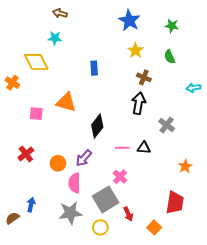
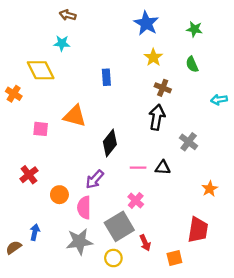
orange circle: (58, 163) -> (59, 195), moved
orange square: (154, 227) -> (174, 258), turned 32

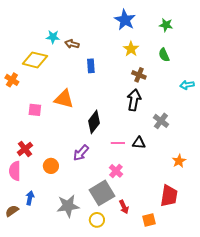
brown arrow: (68, 15) -> (72, 44), moved
yellow diamond: (41, 70) -> (35, 60), turned -50
pink semicircle: (84, 208) -> (15, 171), moved

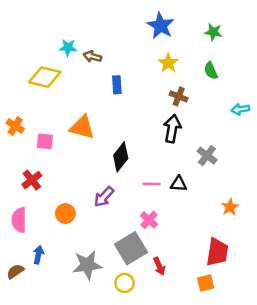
orange cross: (12, 80) -> (15, 126), moved
red cross: (25, 149) -> (32, 180), moved
orange square: (149, 220) -> (206, 283), moved

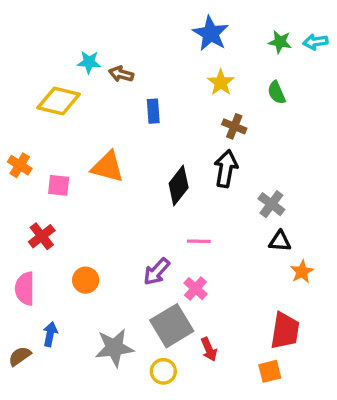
cyan arrow: (240, 109) -> (315, 42), moved
black diamond: (121, 157) -> (179, 185), moved
black triangle: (179, 184) -> (280, 241), moved
purple arrow: (104, 197) -> (157, 272), moved

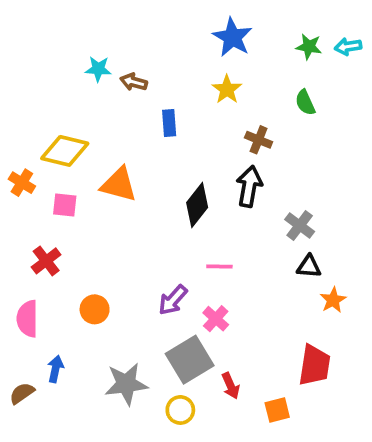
yellow star: (221, 82) -> (227, 89), moved
yellow diamond: (59, 101) -> (65, 151), moved
orange square: (270, 371) -> (277, 410), moved

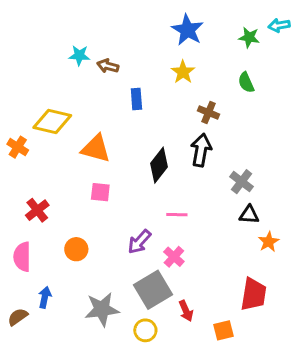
cyan arrow: (348, 47) -> (279, 25), moved
pink square: (65, 205) -> (100, 192), moved

